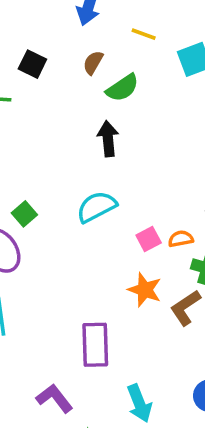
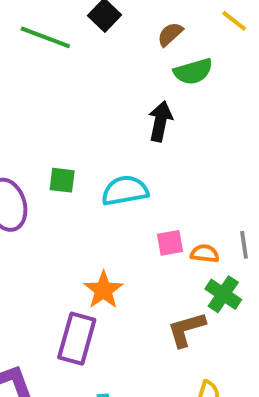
green square: (24, 214) -> (62, 180), moved, turned 30
orange star: (145, 290) -> (103, 290), moved

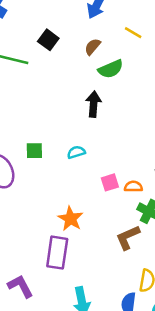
cyan semicircle: (125, 191) -> (76, 152), size x0.6

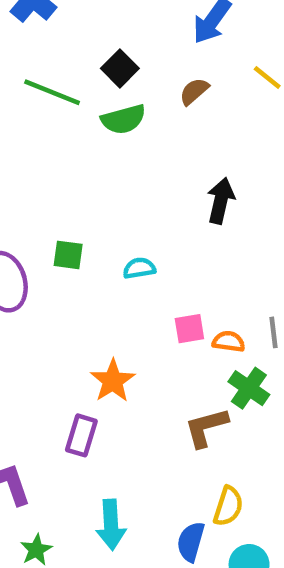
green semicircle: (111, 69) -> (123, 119), moved
black arrow: (93, 104) -> (221, 201), moved
purple rectangle: (57, 253) -> (81, 435), size x0.7

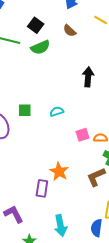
brown semicircle: (194, 91) -> (70, 31), turned -88
orange star: (113, 381) -> (59, 172), moved

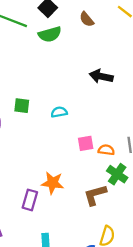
black arrow: (88, 77) -> (101, 76), turned -90
orange star: (59, 172) -> (53, 183), turned -30

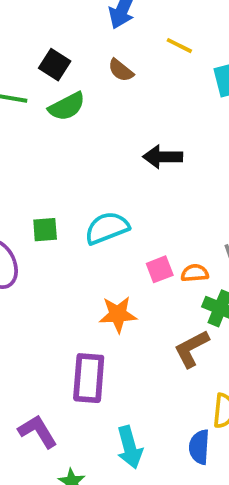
cyan semicircle: (59, 112) -> (107, 228), size x1.6
orange star: (53, 183) -> (118, 314), moved
purple rectangle: (30, 200) -> (89, 378), size x1.4

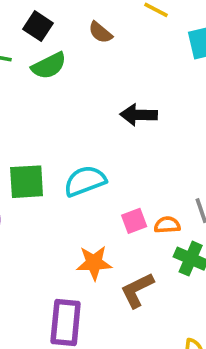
green square: (45, 230) -> (27, 182), size x1.5
brown L-shape: (192, 349) -> (137, 290), moved

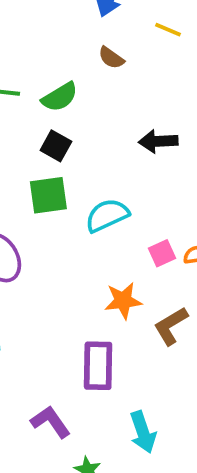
black square: (38, 26) -> (56, 146), moved
green square: (27, 182) -> (48, 195), moved

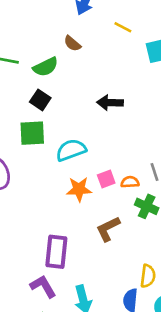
brown semicircle: (111, 58) -> (72, 44), moved
orange star: (123, 301) -> (79, 189), moved
purple L-shape: (51, 422) -> (43, 286), moved

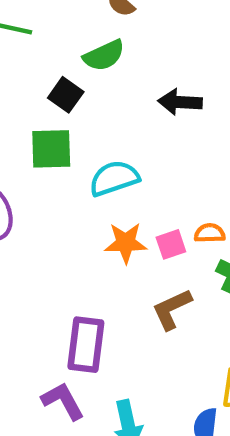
green semicircle: (46, 67) -> (104, 55), moved
pink square: (106, 179) -> (171, 244), moved

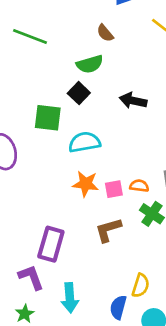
black square: (66, 95) -> (79, 93), moved

